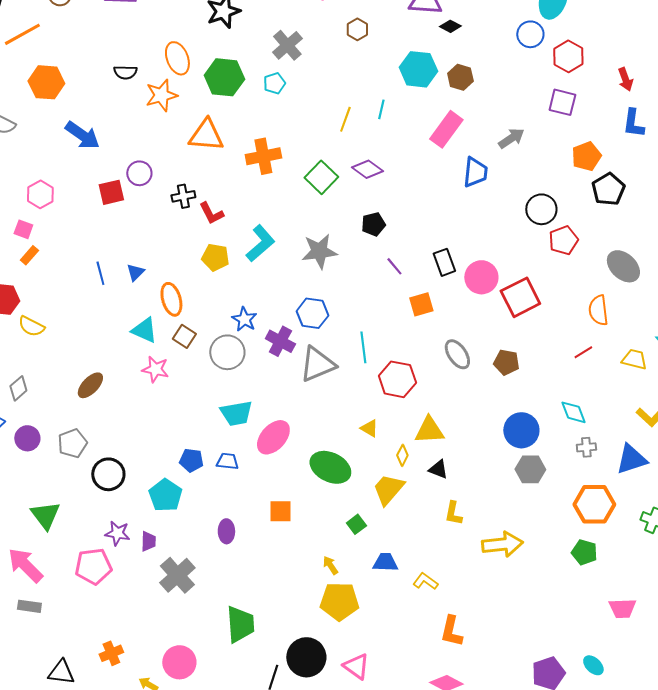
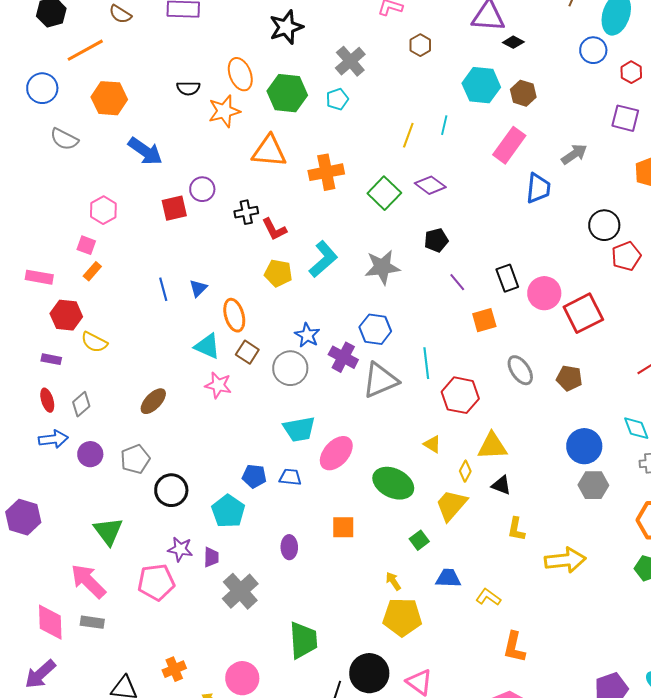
red hexagon: (568, 56) -> (631, 72), size x0.7

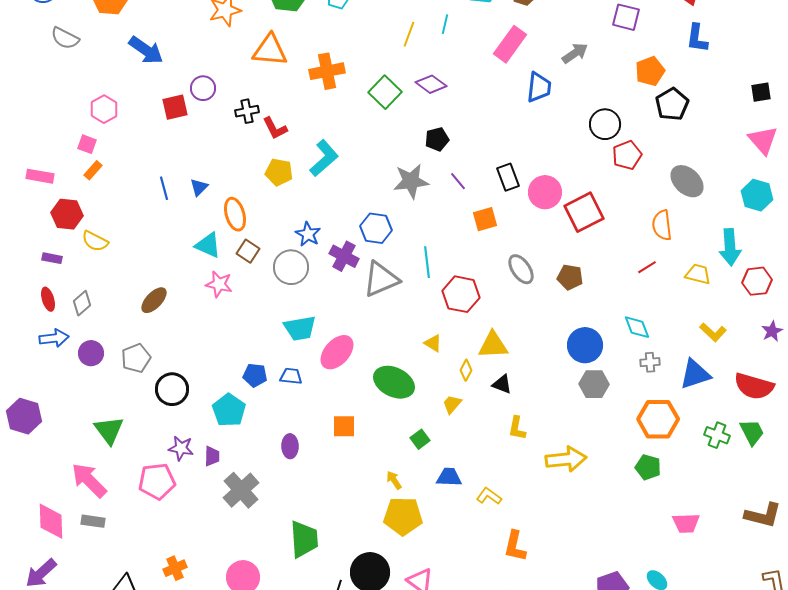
gray star: (382, 267) -> (411, 181), moved
yellow trapezoid: (451, 505) -> (452, 404), size x0.6

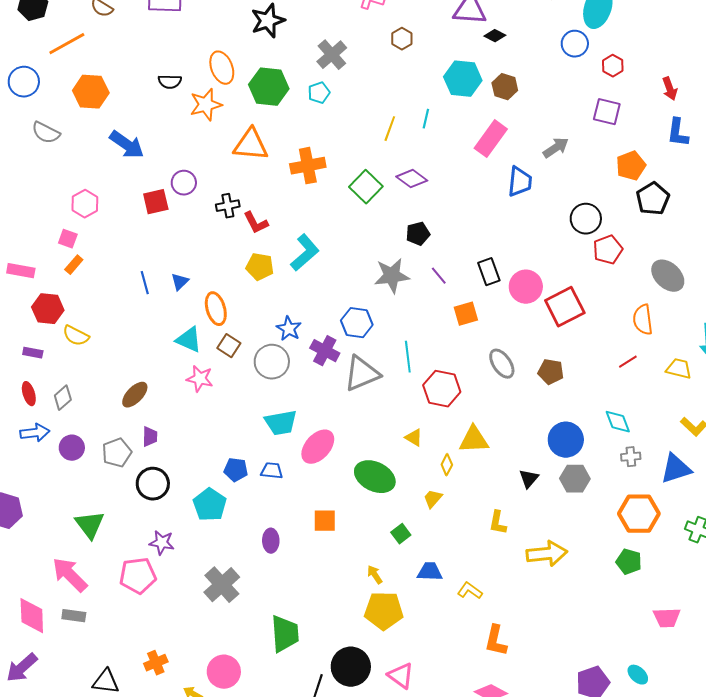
black triangle: (502, 384) -> (529, 479), moved, turned 50
purple trapezoid: (212, 456) -> (150, 437), moved

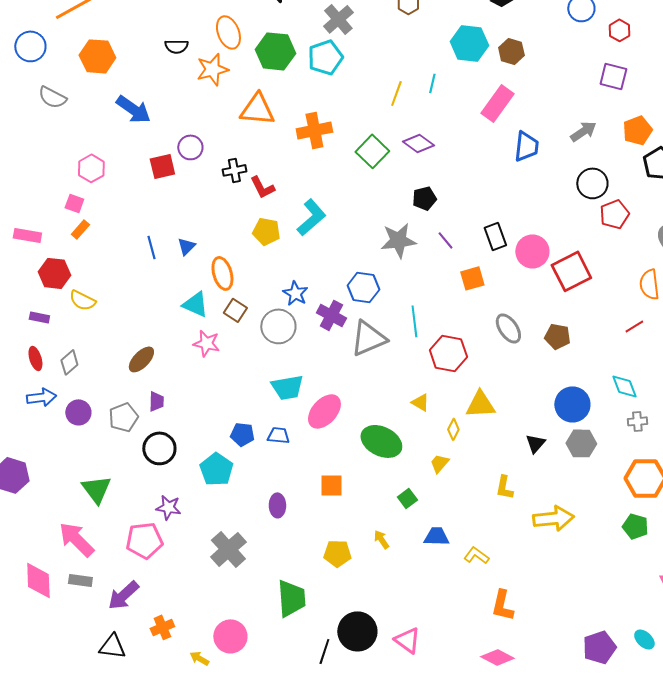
cyan pentagon: (319, 93) -> (325, 57), size x1.6
gray arrow: (556, 148) -> (583, 131), moved
yellow pentagon: (384, 611) -> (337, 553), moved, size x0.7
purple arrow: (22, 668) -> (123, 595), moved

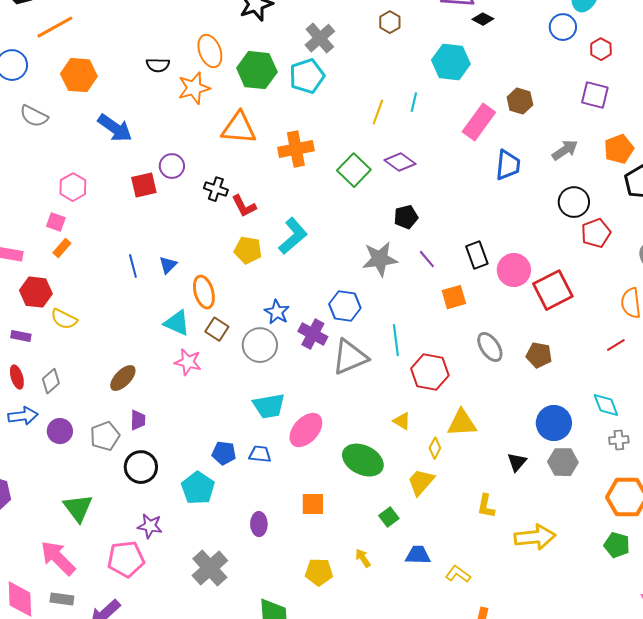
brown hexagon: (511, 51) -> (520, 101), moved
black cross: (234, 170) -> (216, 189), turned 30
yellow trapezoid: (439, 463) -> (421, 482), size x1.4

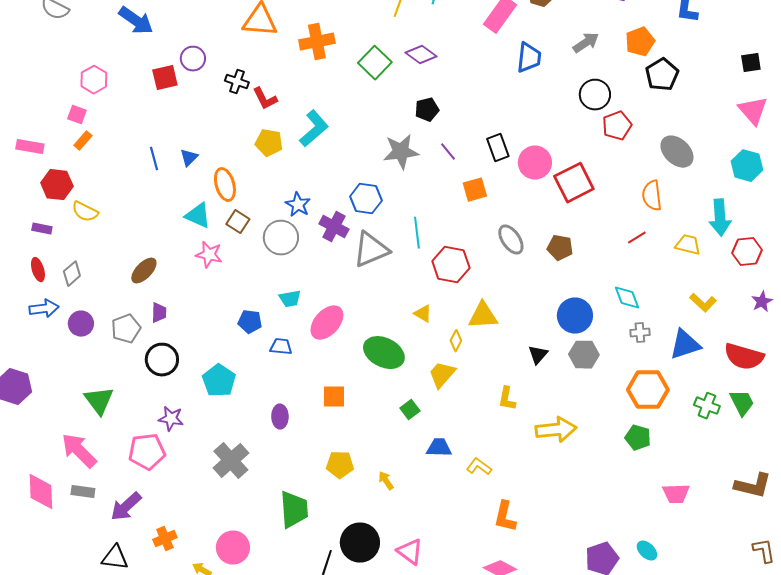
cyan trapezoid: (269, 406) -> (290, 299), size x0.7
blue pentagon: (224, 453) -> (250, 322), moved
yellow arrow: (363, 558) -> (386, 481), moved

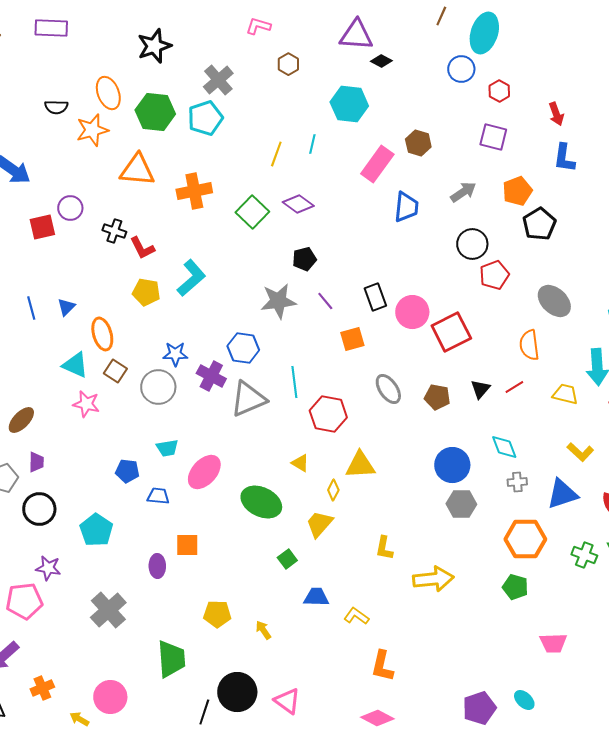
blue star: (298, 205) -> (175, 354), turned -30
black triangle: (538, 355) -> (480, 389), moved
orange square: (334, 397) -> (187, 545), moved

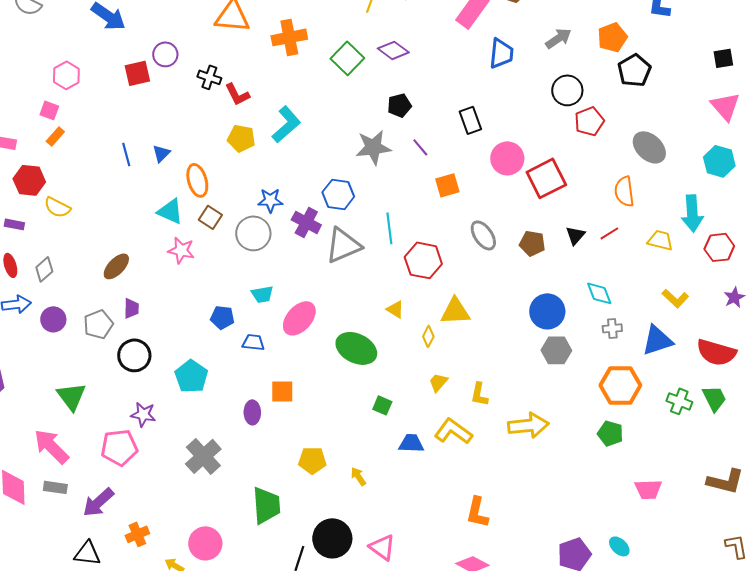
black rectangle: (375, 297) -> (470, 120), moved
yellow trapezoid: (319, 524) -> (438, 382), moved, size x0.7
green square: (287, 559) -> (382, 405), turned -30
yellow L-shape: (356, 616) -> (453, 431), moved, size x1.5

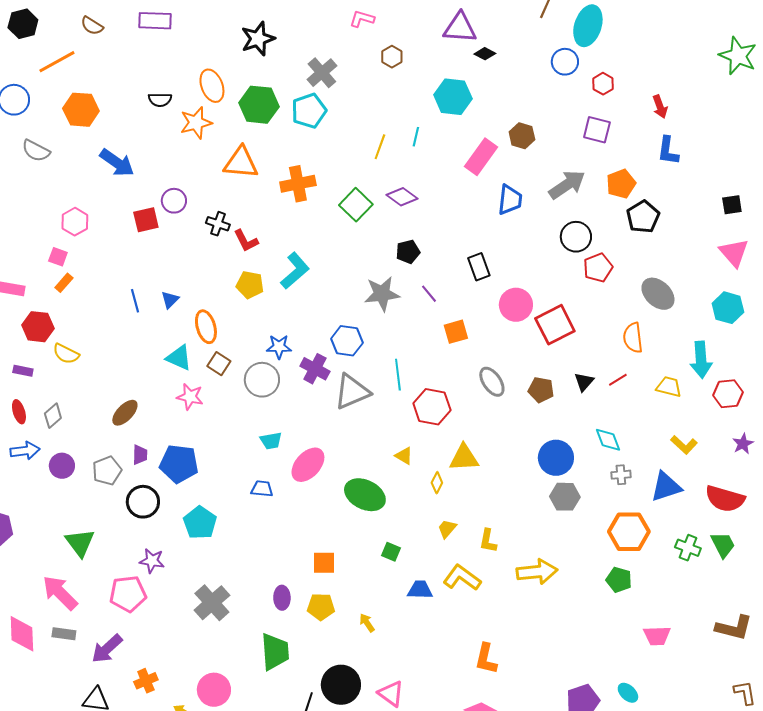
gray arrow: (558, 38) -> (567, 185), size x1.4
blue pentagon: (222, 317) -> (179, 464), moved, size x1.6
orange square: (282, 391) -> (324, 563), moved
purple ellipse: (252, 412) -> (282, 598), moved

